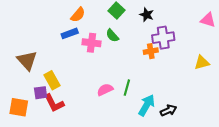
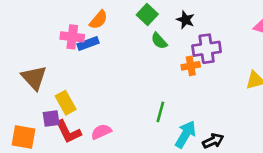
green semicircle: (112, 36) -> (159, 41), moved
pink cross: (92, 43) -> (72, 37), moved
pink semicircle: (105, 90) -> (101, 132), moved

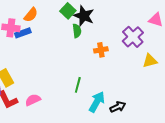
black star: (185, 20) -> (84, 16), moved, size x1.5
green semicircle: (159, 41) -> (77, 31), turned -144
purple cross: (207, 49) -> (133, 37), moved, turned -35

